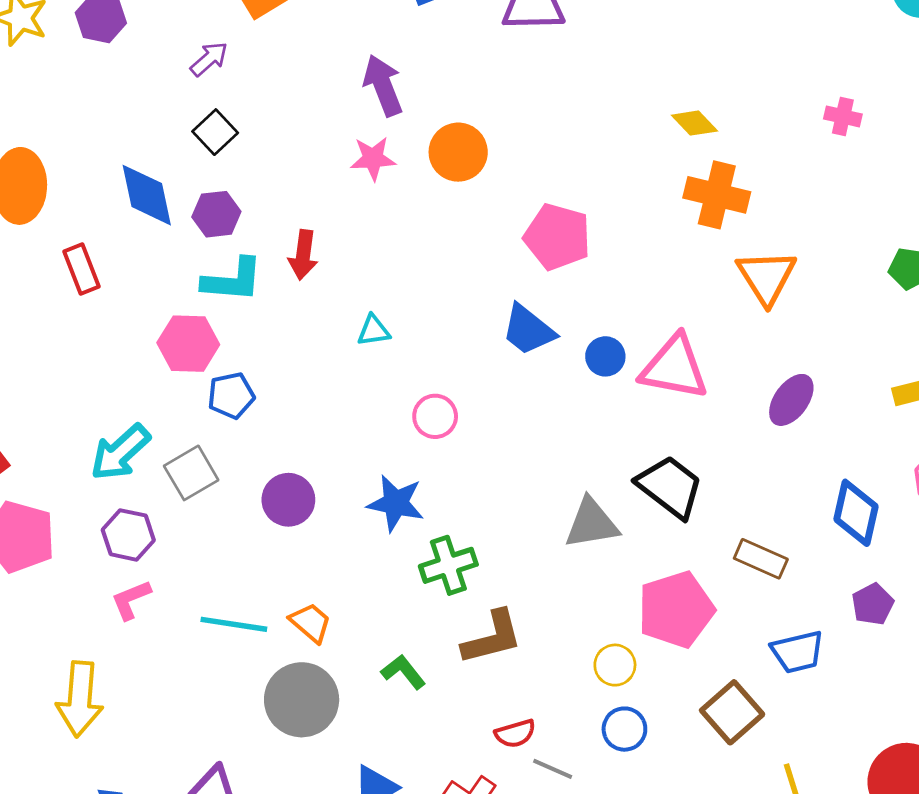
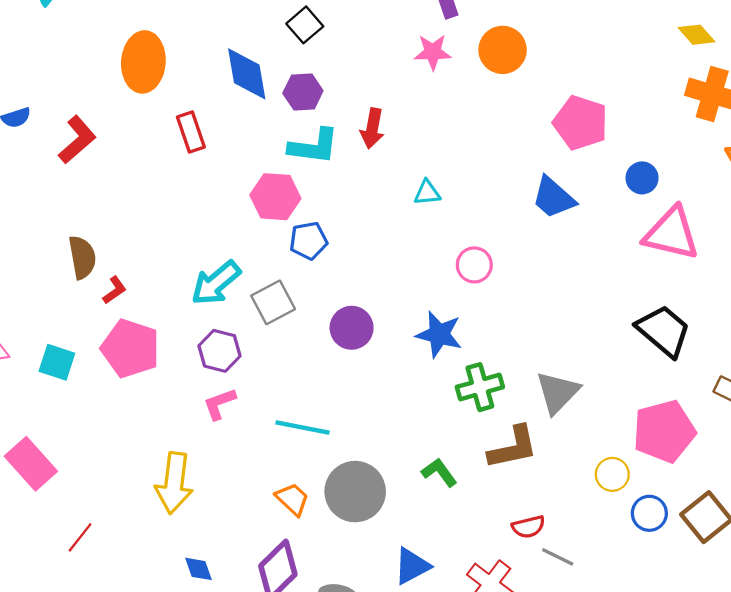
blue circle: (605, 356) -> (642, 178), moved
gray triangle: (592, 523) -> (558, 392), moved, turned -39
orange trapezoid: (311, 623) -> (292, 499), moved
blue circle: (624, 729) -> (649, 513), moved

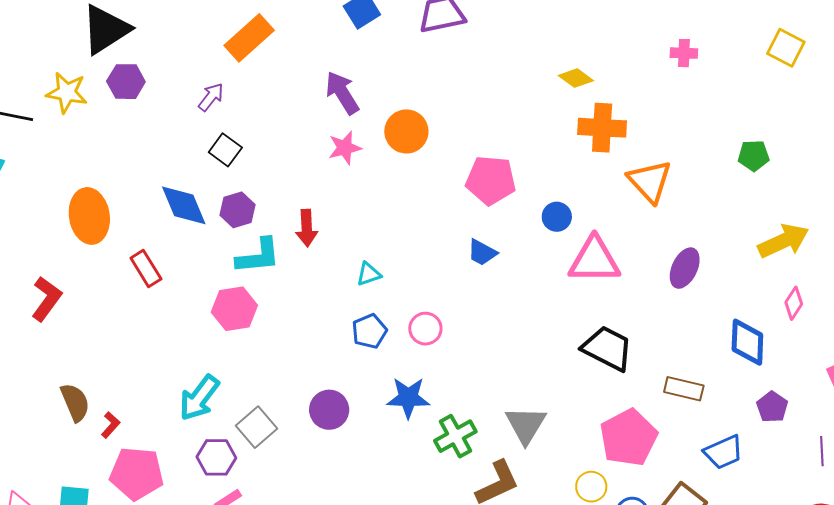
blue trapezoid: (553, 198) -> (482, 252), size x0.7
blue pentagon: (308, 241) -> (369, 331), moved
gray square: (273, 302) -> (257, 427), moved

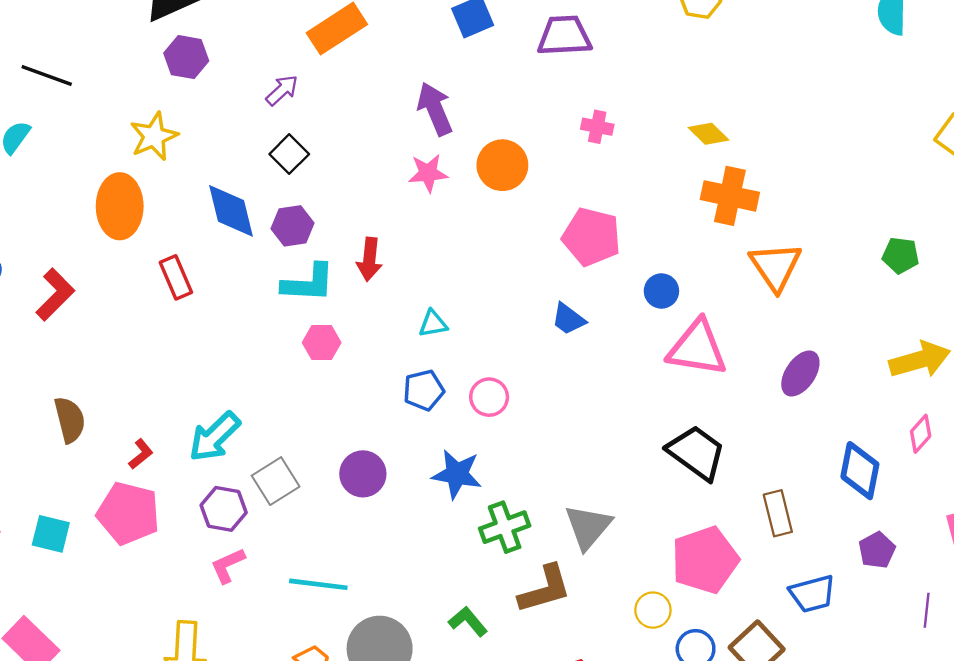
pink cross: (684, 53) -> (597, 127), moved
yellow star: (67, 93) -> (154, 136), moved, turned 30
pink hexagon: (234, 309) -> (322, 343), moved, size x0.7
brown rectangle: (684, 389) -> (778, 513), turned 54
red L-shape: (111, 425) -> (141, 454), moved

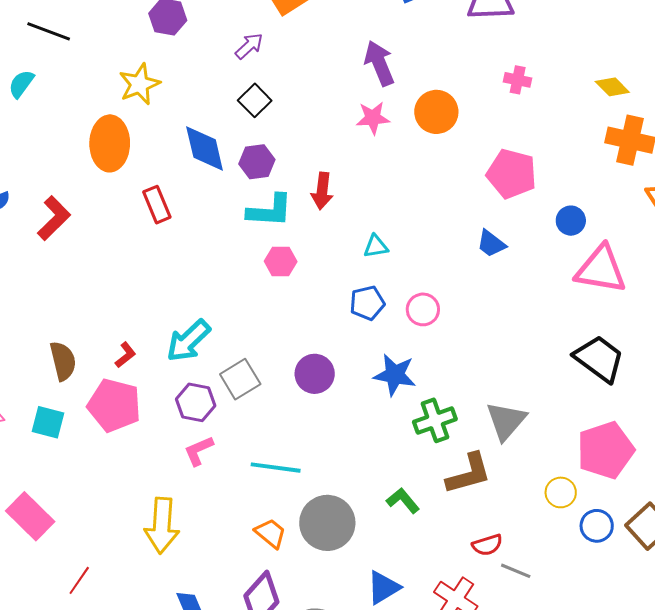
brown semicircle: (70, 420) -> (63, 361), moved

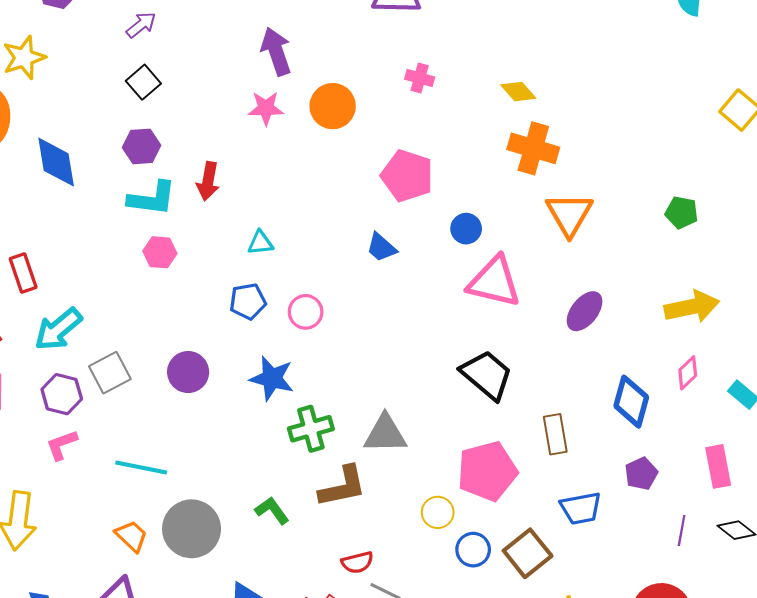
blue diamond: (205, 148) -> (56, 162), moved
red rectangle: (157, 205) -> (23, 273), moved
gray triangle: (506, 421) -> (385, 434), turned 45

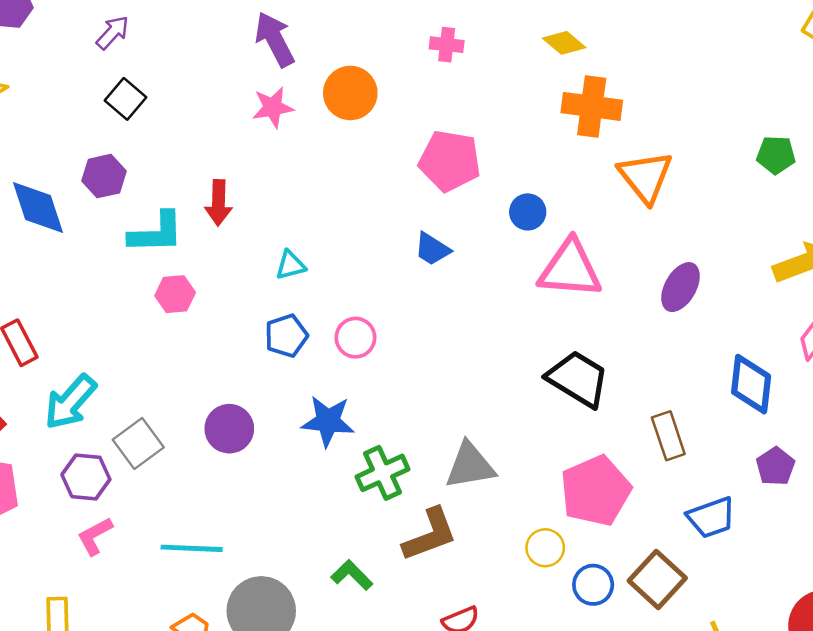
purple hexagon: (142, 146) -> (104, 176), moved

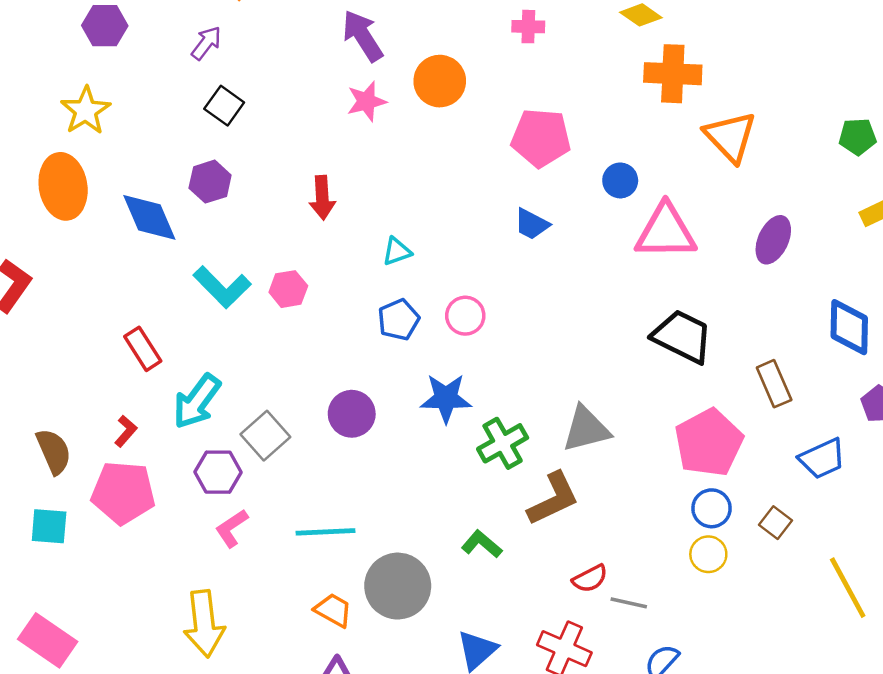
green pentagon: (776, 155) -> (857, 137), moved
cyan L-shape: (156, 233) -> (222, 287), moved, turned 52
yellow circle: (545, 548) -> (708, 554), moved
brown square: (657, 579) -> (776, 523), size x0.6
blue circle: (593, 585) -> (712, 508), moved

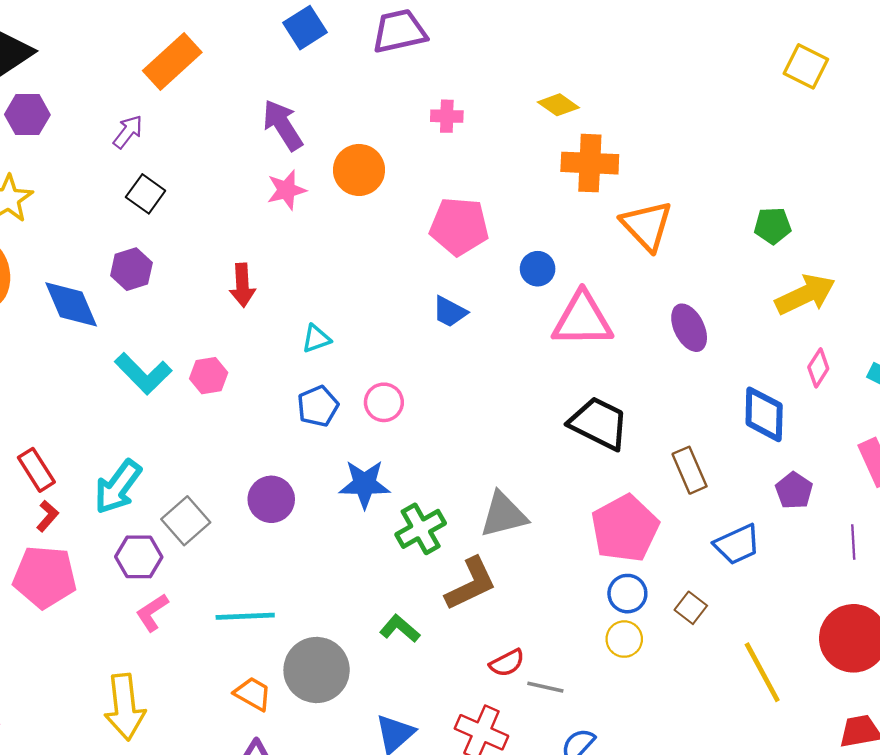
purple ellipse: (773, 240) -> (689, 328), turned -51
red rectangle: (143, 349) -> (36, 470), moved

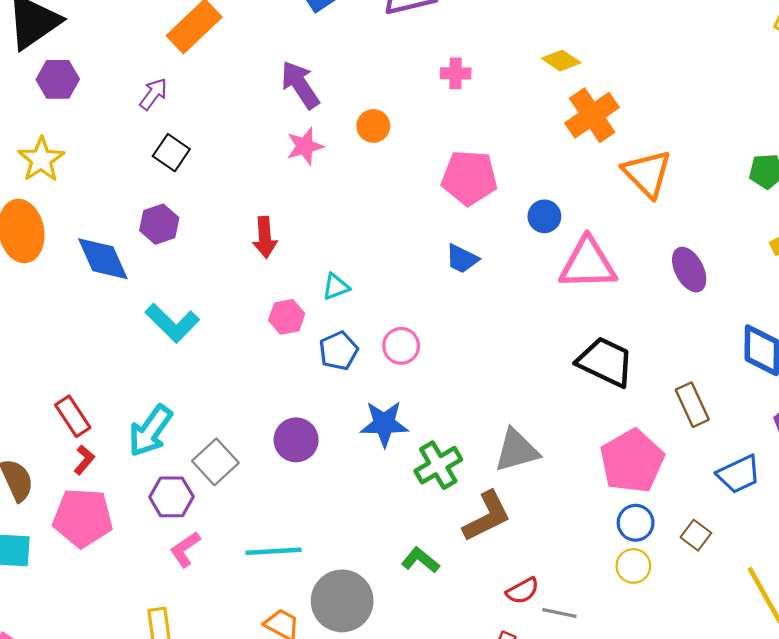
orange cross: (590, 163) -> (592, 115), turned -36
orange circle: (359, 170) -> (373, 126), size x0.7
pink hexagon: (209, 376) -> (287, 317), moved

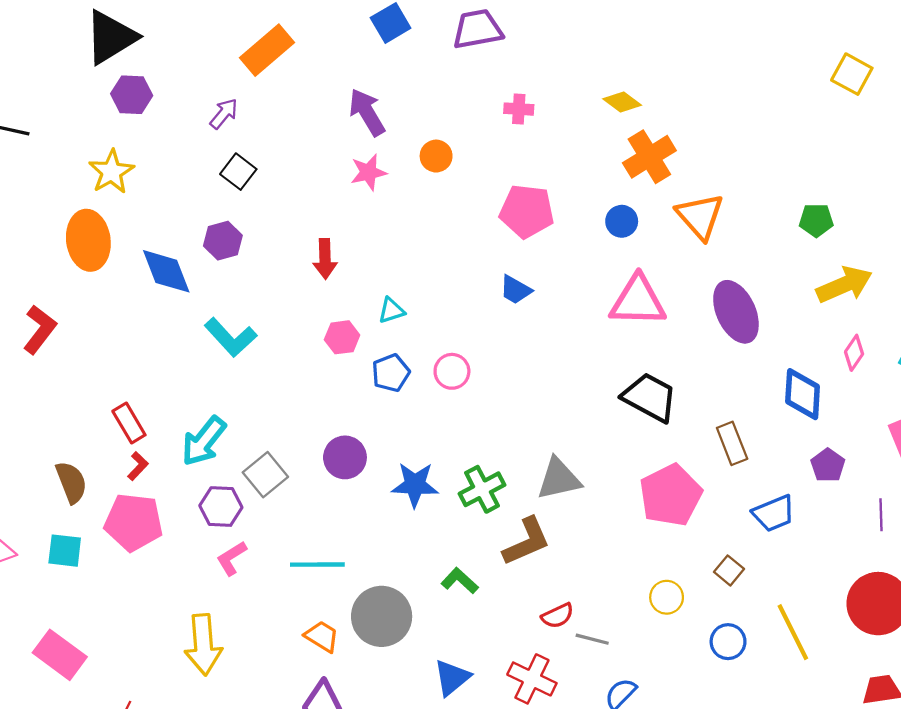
blue circle: (544, 216) -> (622, 221), moved
purple ellipse: (689, 270) -> (736, 312), size x1.4
blue star: (384, 424) -> (415, 485), moved
blue circle: (636, 523) -> (728, 642), moved

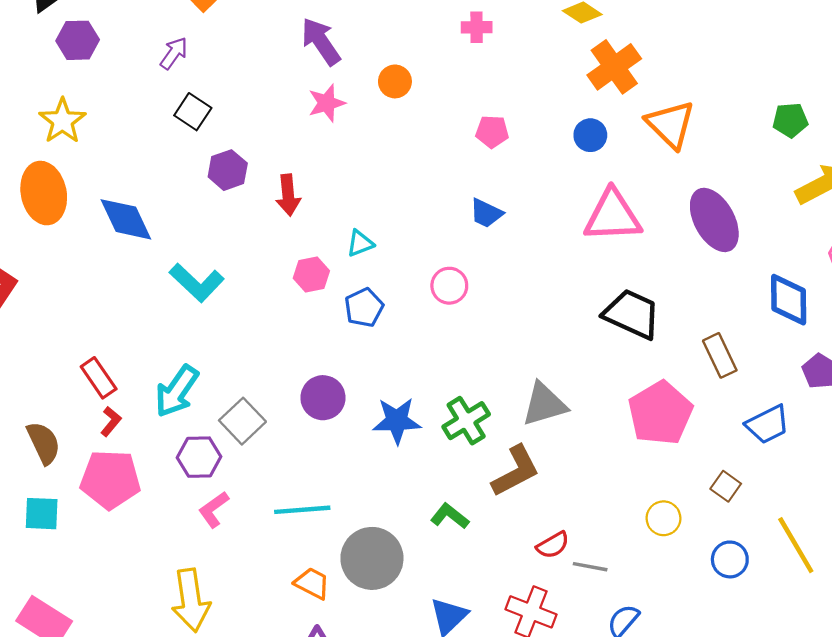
pink pentagon: (527, 211) -> (492, 132), size x0.6
purple hexagon: (223, 241) -> (228, 170), moved
pink circle: (452, 371) -> (449, 286), moved

